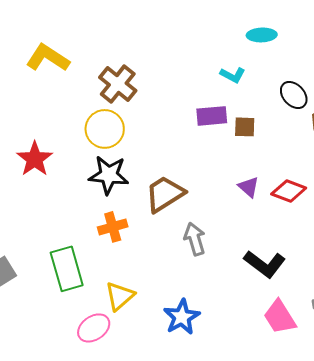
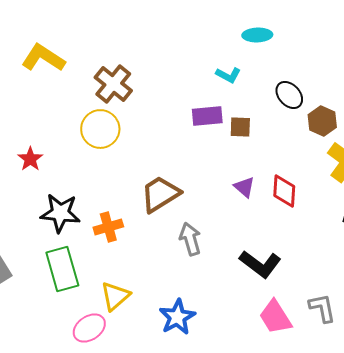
red star: (35, 159) -> (30, 159), size x0.7
black star: (109, 175) -> (60, 213), moved
red diamond: (289, 191) -> (284, 191), turned 72

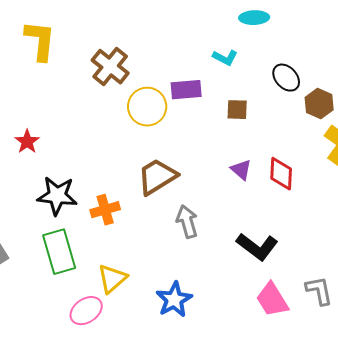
yellow L-shape: (43, 58) -> (40, 41), turned 63
purple rectangle: (207, 116) -> (186, 90), moved
yellow circle: (100, 129) -> (147, 107), moved

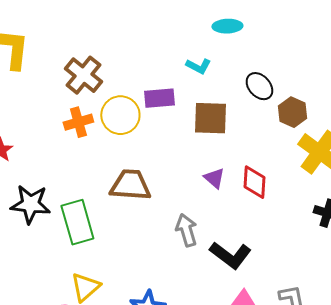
brown square: (237, 110) -> (210, 118), size x1.6
brown trapezoid: (157, 177) -> (130, 185), turned 36
orange cross: (105, 210) -> (78, 122), moved
gray arrow: (187, 222) -> (186, 230), moved
green rectangle: (59, 252) -> (77, 222), moved

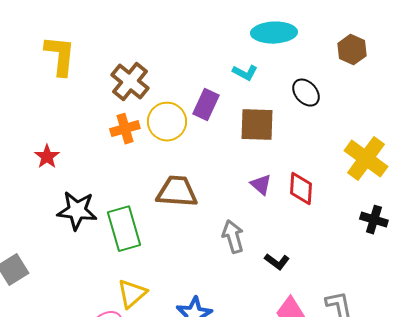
cyan ellipse: (227, 26) -> (274, 33), size x1.5
purple rectangle: (159, 98) -> (206, 105), turned -60
brown hexagon: (292, 112) -> (352, 50), moved
black L-shape: (230, 255) -> (277, 262), size x0.6

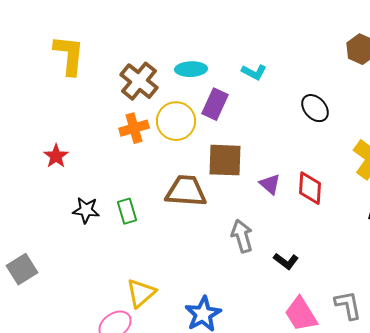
cyan ellipse: (274, 33) -> (191, 69), moved, size x0.7
black ellipse: (306, 93) -> (315, 108), moved
brown square: (257, 125) -> (225, 160), moved
black star: (77, 211) -> (86, 210), size x0.7
green rectangle: (124, 229) -> (127, 211), moved, size x0.6

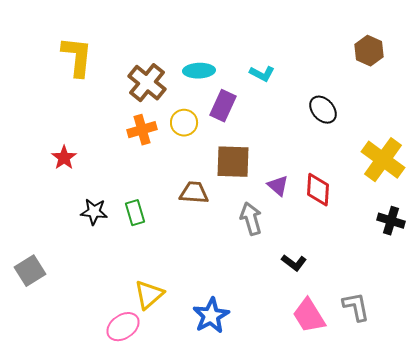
yellow circle: (176, 121) -> (184, 123), size x0.7
brown trapezoid: (186, 191) -> (194, 193), size x0.7
gray arrow: (242, 236) -> (251, 219), moved

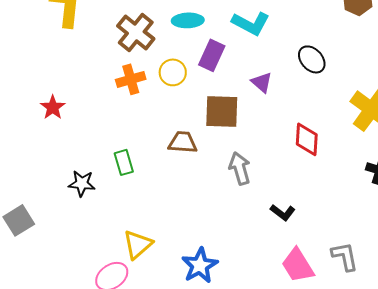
cyan L-shape: (262, 74) -> (251, 23), size x1.5
purple triangle: (278, 186) -> (262, 82), moved
black star: (94, 212) -> (82, 183), moved

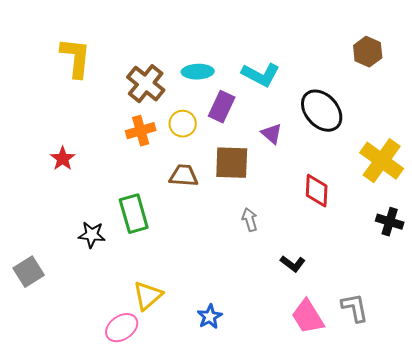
black ellipse: (312, 59) -> (322, 111), size x1.5
brown trapezoid: (183, 142) -> (184, 176), moved
green rectangle: (124, 162) -> (134, 214), size x1.5
gray arrow: (240, 168) -> (250, 220), size x0.7
blue star: (200, 265) -> (210, 317), size x0.7

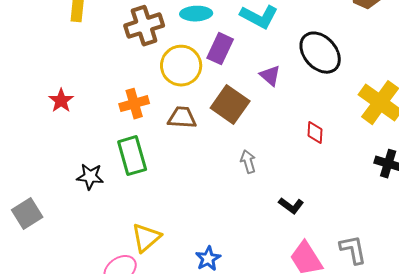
brown cross: (146, 84) -> (144, 26), turned 33
yellow circle: (183, 124) -> (181, 66), size x1.5
orange cross: (141, 131) -> (134, 104), moved
brown square: (232, 163) -> (230, 105), turned 33
red diamond: (317, 191) -> (315, 133), size x0.7

